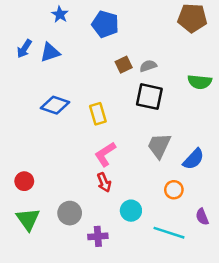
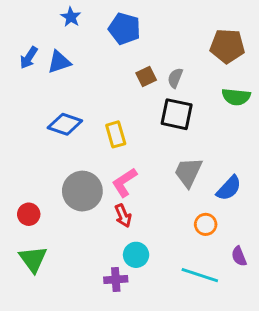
brown pentagon: (192, 18) -> (227, 46), moved
gray semicircle: (148, 66) -> (175, 78), turned -49
cyan circle: (131, 211) -> (136, 255), moved
gray circle: (70, 213) -> (82, 191), moved, size x1.4

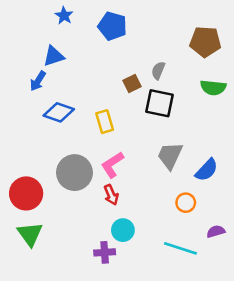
blue arrow: (29, 58) -> (38, 81), moved
brown square: (146, 76) -> (132, 84), moved
red circle: (29, 214) -> (26, 193), size x1.6
purple semicircle: (239, 256) -> (216, 231), turned 96

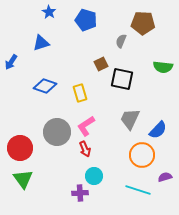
brown pentagon: (205, 42) -> (143, 23), moved
gray semicircle: (158, 71) -> (121, 41), moved
blue arrow: (38, 81) -> (11, 62), moved
orange circle: (186, 203) -> (142, 155), size x1.6

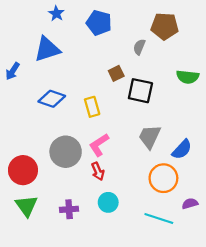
blue triangle: (41, 43) -> (47, 49), size x1.4
purple cross: (80, 193) -> (69, 209), moved

